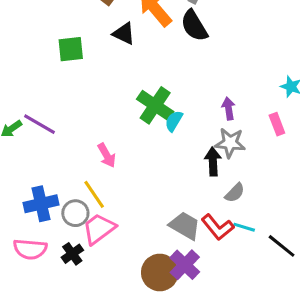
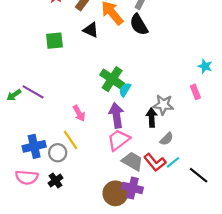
purple arrow: (229, 108) -> (116, 115), moved, size x1.6
cyan line: (244, 227) -> (173, 162), turned -56
pink trapezoid: (99, 229) -> (119, 140), moved
purple cross: (185, 265) -> (132, 188), turned -30

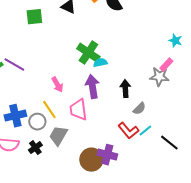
cyan semicircle: (125, 90) -> (100, 63), turned 48
pink rectangle: (195, 92) -> (166, 65), turned 64
gray star: (163, 105) -> (159, 77), moved
pink trapezoid: (119, 140) -> (78, 110), moved, turned -60
gray trapezoid: (132, 161) -> (58, 136), moved, turned -90

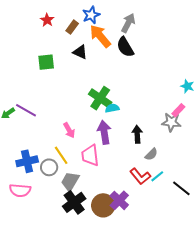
black cross: (35, 148) -> (74, 202), moved, size x1.6
purple cross: (107, 155) -> (119, 200), turned 30

